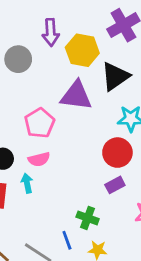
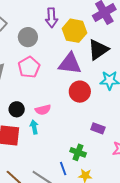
pink pentagon: (40, 123) -> (29, 67), moved
red circle: (117, 153) -> (80, 92), moved
purple rectangle: (115, 185) -> (98, 128), turned 48

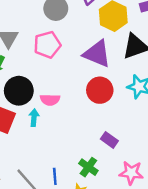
black circle: (17, 109) -> (19, 91), size x1.5
green cross: (78, 152) -> (88, 167), moved

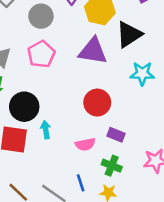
red circle: (100, 90) -> (97, 103), moved
pink semicircle: (50, 100) -> (85, 144), moved
purple rectangle: (109, 140) -> (116, 135), moved

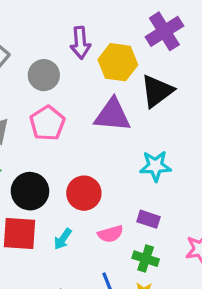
cyan star: (142, 74) -> (155, 166), moved
red circle: (97, 103) -> (84, 193), moved
cyan arrow: (46, 130) -> (63, 239), moved, turned -132

